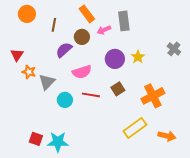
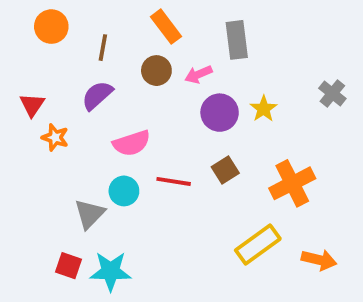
pink arrow: (104, 30) -> (199, 74), moved
purple semicircle: (64, 50) -> (97, 95), moved
pink semicircle: (82, 72) -> (132, 143), moved
gray triangle: (47, 82) -> (90, 214), moved

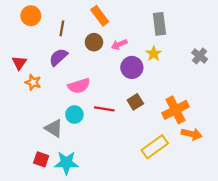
gray rectangle: (237, 40) -> (159, 24), moved
yellow star: (264, 109) -> (154, 54), moved
gray triangle: (90, 214) -> (54, 128), turned -42
orange arrow: (319, 260) -> (192, 134), moved

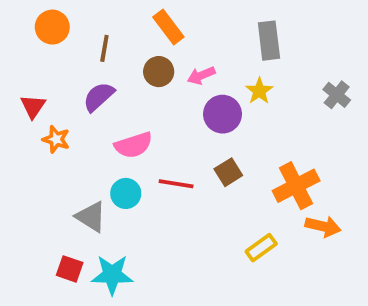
yellow rectangle: (155, 147) -> (261, 248), size x0.7

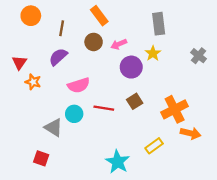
cyan star: (112, 275) -> (118, 162), moved, turned 30

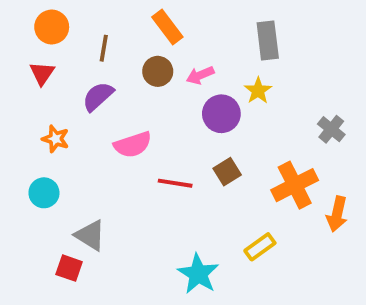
gray cross: (199, 56) -> (331, 129), moved
red triangle: (19, 63) -> (42, 73), moved
cyan circle: (74, 114) -> (44, 193), moved
gray triangle: (54, 128) -> (90, 235), moved
orange arrow: (191, 133) -> (337, 214), moved, turned 90

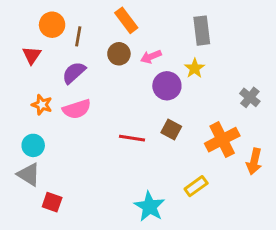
orange circle: (52, 27) -> (52, 25), moved
pink semicircle: (133, 145) -> (77, 109), moved
brown square: (227, 172) -> (171, 129), turned -30
gray triangle: (90, 235) -> (29, 174), moved

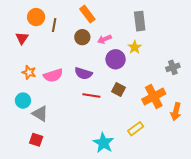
purple semicircle: (74, 73) -> (83, 73), moved, turned -120
gray cross: (250, 97) -> (173, 67), turned 32
gray triangle: (29, 174) -> (40, 114), moved

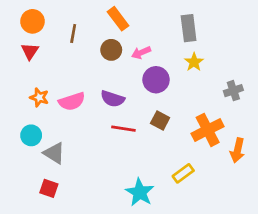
orange circle: (36, 17) -> (32, 21), moved
yellow star: (135, 47) -> (194, 62), moved

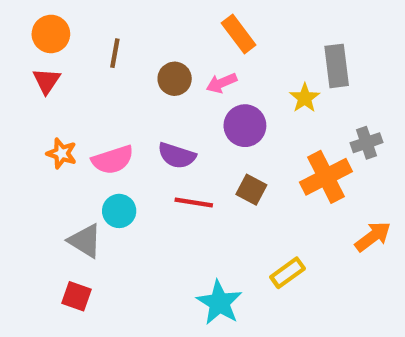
orange rectangle: (118, 19) -> (239, 34), moved
gray rectangle: (189, 28) -> (337, 66), moved
orange cross: (208, 130) -> (326, 177), moved
cyan circle: (31, 135) -> (119, 211), moved
orange arrow: (237, 150) -> (373, 237), turned -140

